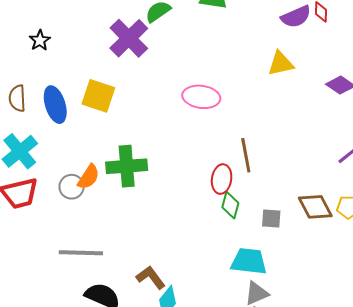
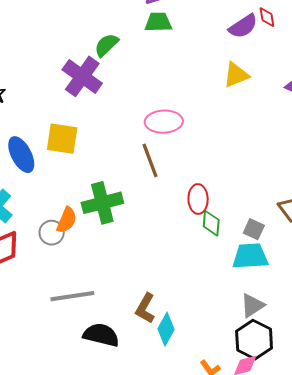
brown line: (246, 155) -> (150, 160), moved
gray square: (271, 218) -> (254, 229), turned 30
cyan trapezoid: (249, 261) -> (250, 256), moved
brown L-shape: (151, 277) -> (145, 308), turned -104

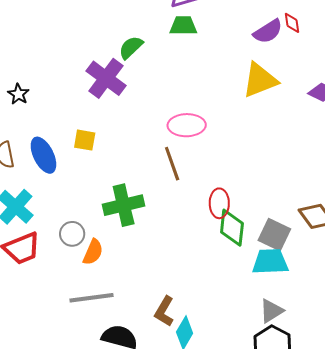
yellow triangle: (236, 75) -> (260, 80), size x1.4
yellow square: (62, 139) -> (85, 140), size x0.7
orange semicircle: (67, 220) -> (93, 252), moved
green diamond: (211, 223) -> (232, 228), size x1.4
gray square: (254, 229) -> (274, 235), size x1.5

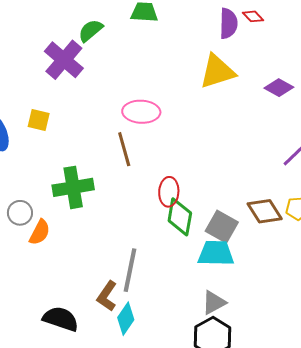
red diamond: (292, 23) -> (253, 16), turned -40
purple semicircle: (268, 31) -> (228, 23), turned -60
gray line: (92, 298) -> (130, 270), moved, turned -75

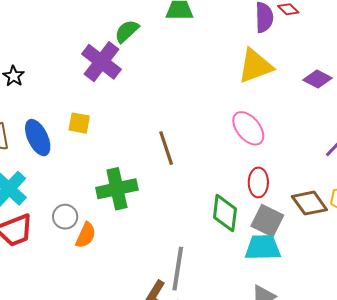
pink ellipse: (141, 112) -> (248, 128), moved, turned 51
red ellipse: (169, 192) -> (258, 182), moved

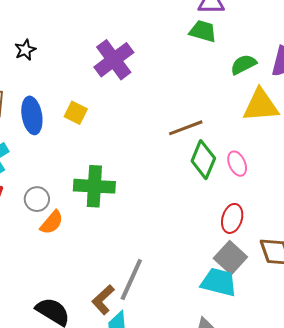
green semicircle: (127, 31) -> (243, 64), moved
pink ellipse: (248, 128) -> (237, 164), size x0.7
brown line: (166, 148) -> (186, 128), moved, turned 72
green diamond: (225, 213) -> (203, 160), moved

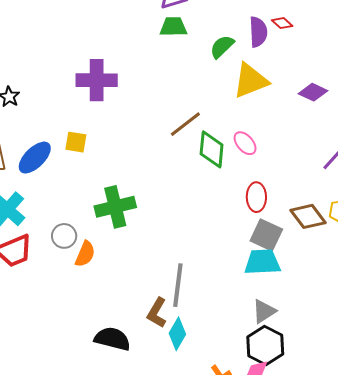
purple cross: (114, 60) -> (97, 80), turned -36
blue ellipse: (32, 115) -> (35, 158), turned 72

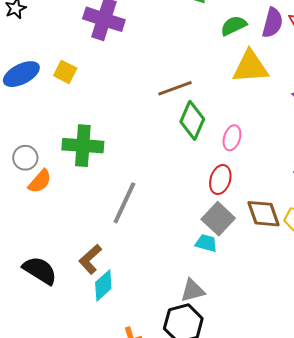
pink ellipse: (245, 143) -> (232, 138), moved, turned 40
cyan trapezoid: (262, 262) -> (206, 243), size x0.6
gray line: (178, 285) -> (124, 203), moved

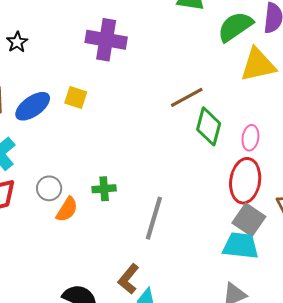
green semicircle: (234, 26) -> (235, 27), size x1.4
green cross: (83, 146) -> (104, 189), moved, size x0.6
red ellipse: (220, 179) -> (245, 181), size x1.5
cyan trapezoid: (206, 243) -> (241, 246), size x1.6

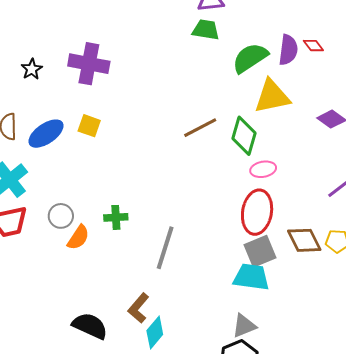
purple cross: (106, 40) -> (89, 64), moved
green diamond: (209, 126) -> (244, 136), moved
pink ellipse: (250, 138) -> (263, 169), turned 70
gray square: (249, 220) -> (260, 251), turned 32

